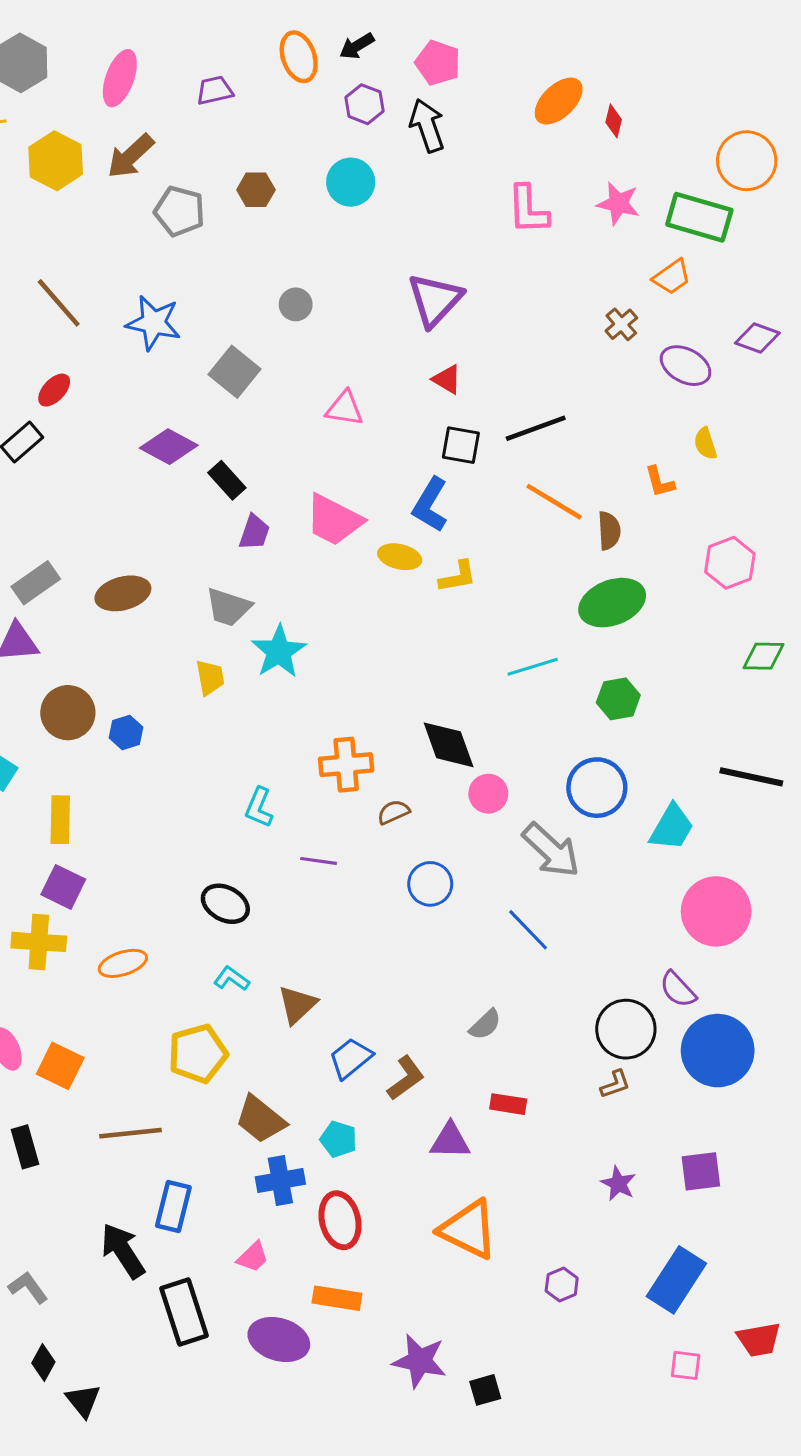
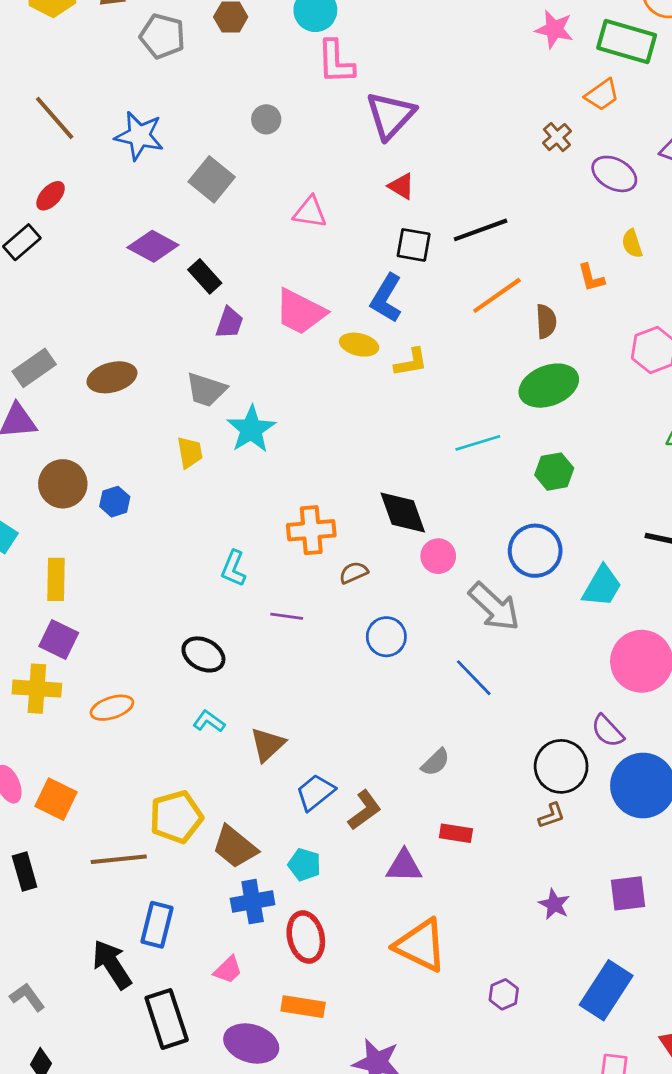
pink L-shape: (528, 210) -> (336, 62), moved
orange line: (554, 502) -> (497, 295), turned -66
yellow pentagon: (198, 1054) -> (176, 817), moved

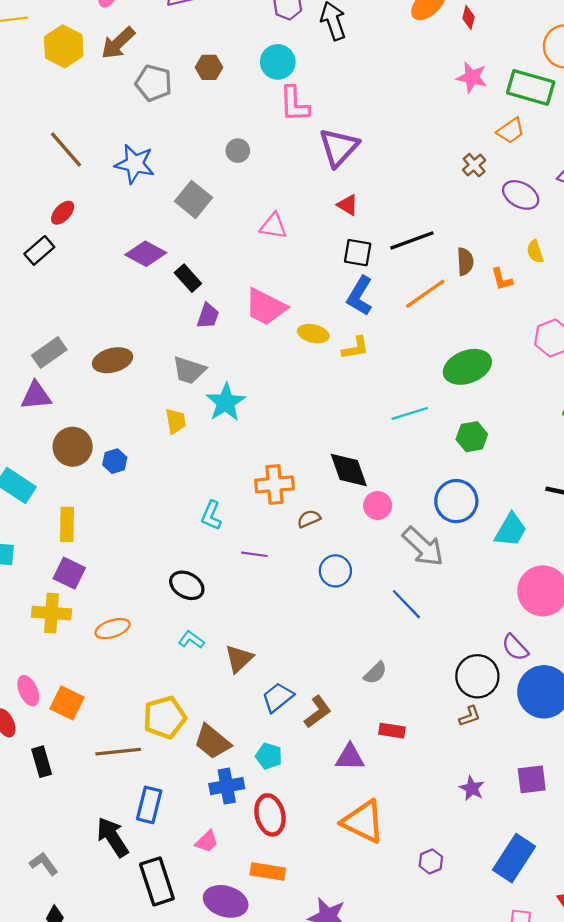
blue L-shape: (386, 298) -> (360, 296), moved
brown semicircle: (546, 321) -> (465, 262), moved

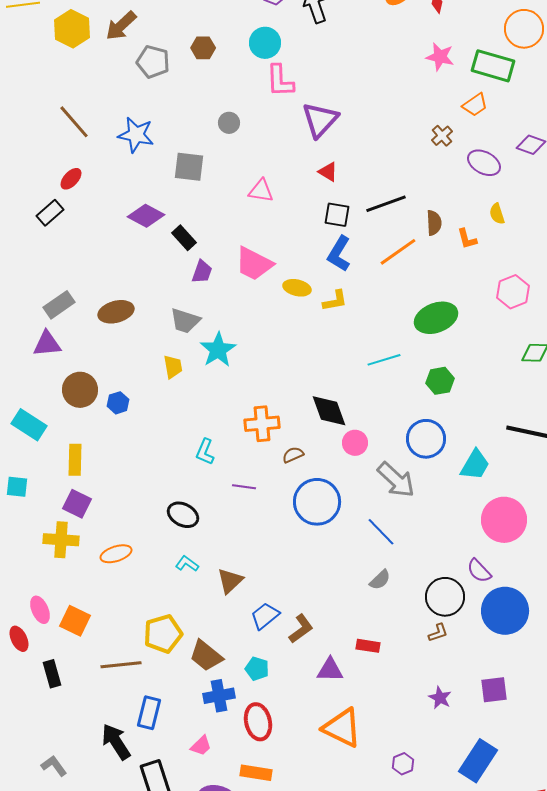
gray square: (193, 199) -> (189, 167), turned -32
blue circle: (335, 571) -> (317, 502), size x1.6
gray semicircle: (375, 673) -> (380, 580), moved

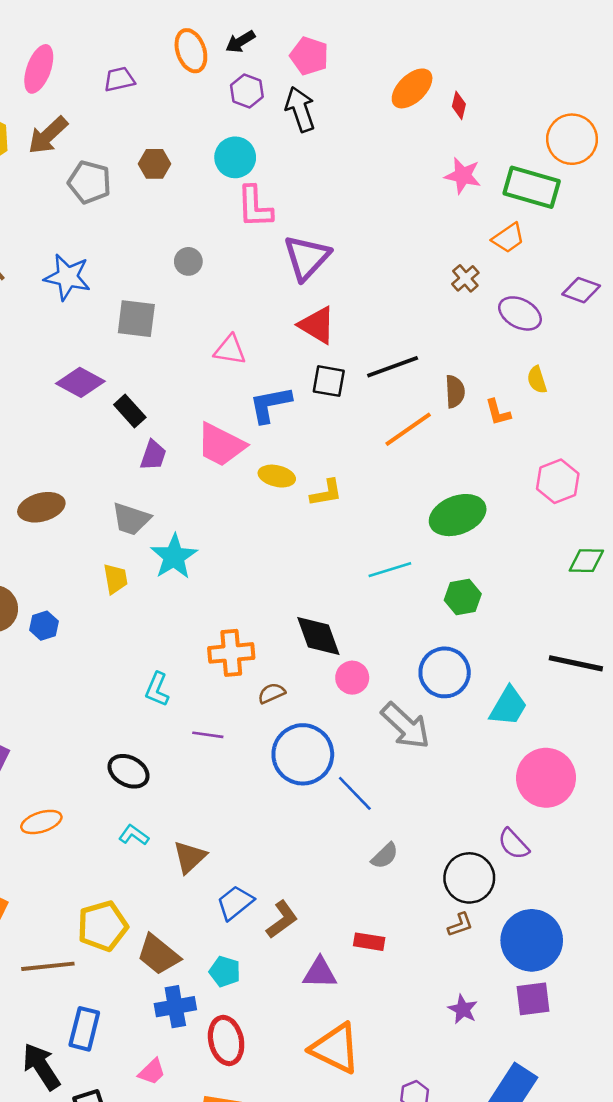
red triangle: (328, 172) -> (317, 325), size x1.5
blue L-shape: (339, 254) -> (270, 404), moved, turned 48
blue line: (381, 532) -> (355, 793), moved
blue circle: (505, 611) -> (532, 940), moved

